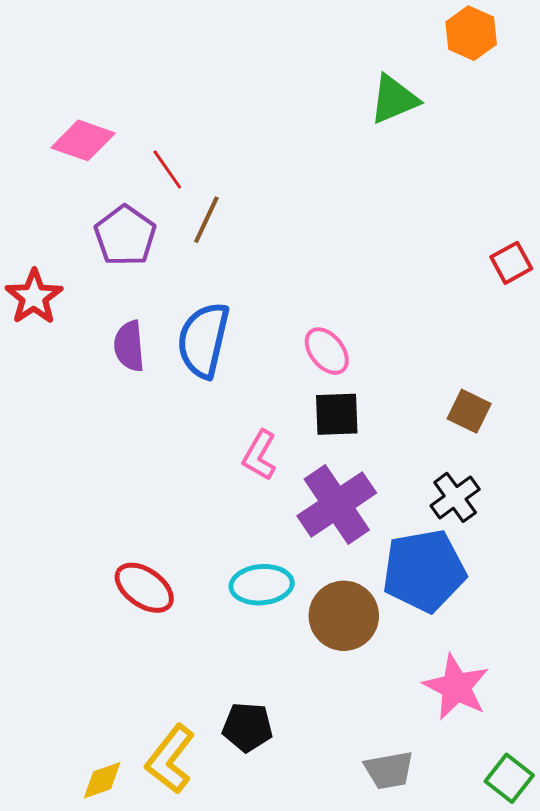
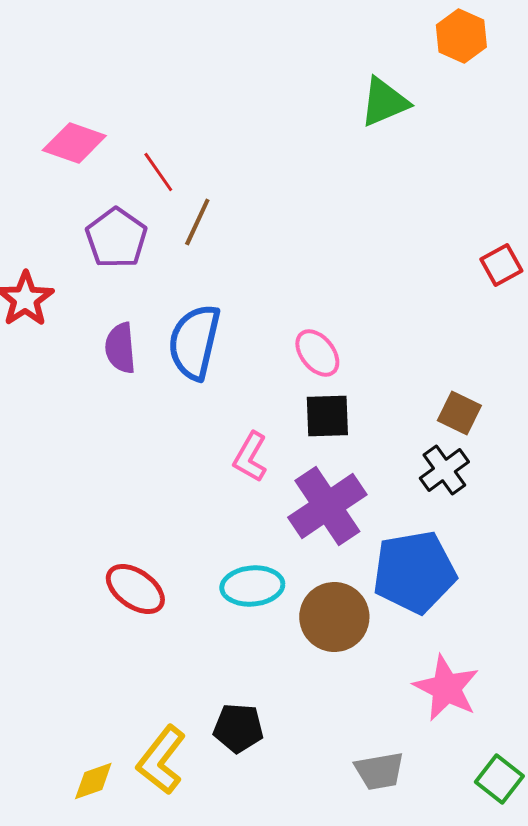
black cross: (455, 497) -> (444, 470), moved

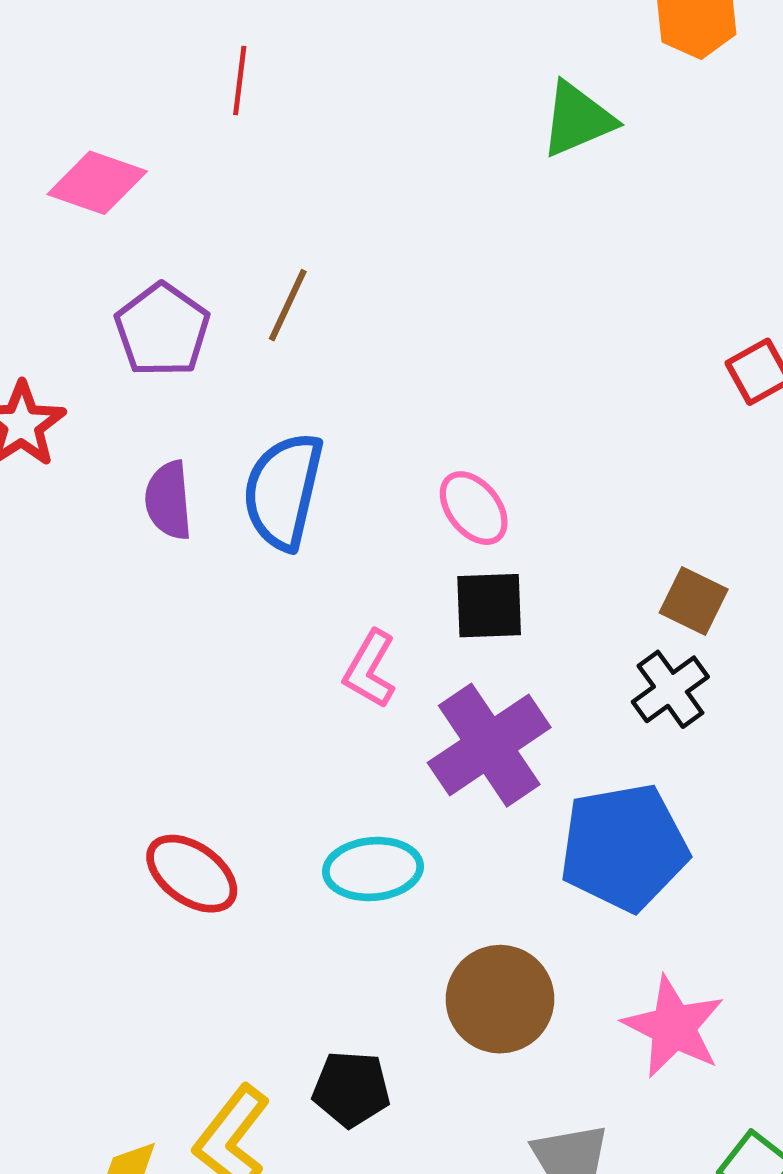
red line: (158, 172) -> (240, 81), moved, turned 42
brown circle: (334, 617) -> (500, 999), moved

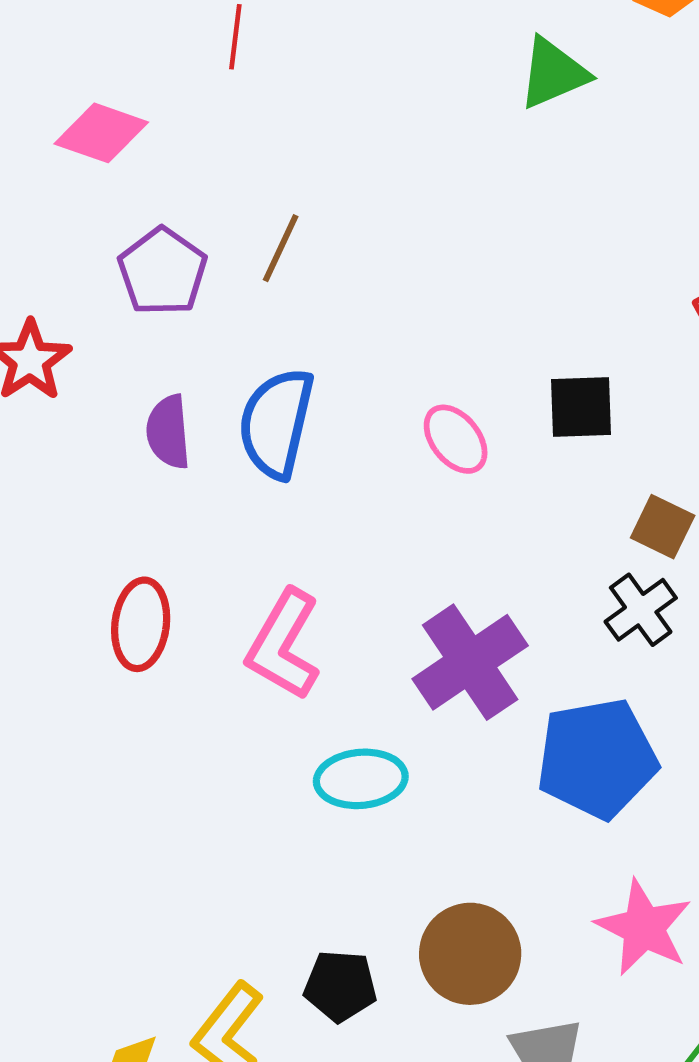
black square: (489, 606) -> (581, 407), moved
pink L-shape: (370, 669) -> (284, 645), moved, size x1.5
red ellipse: (192, 874) -> (141, 624), moved, turned 62
brown circle: (500, 999) -> (470, 954), moved

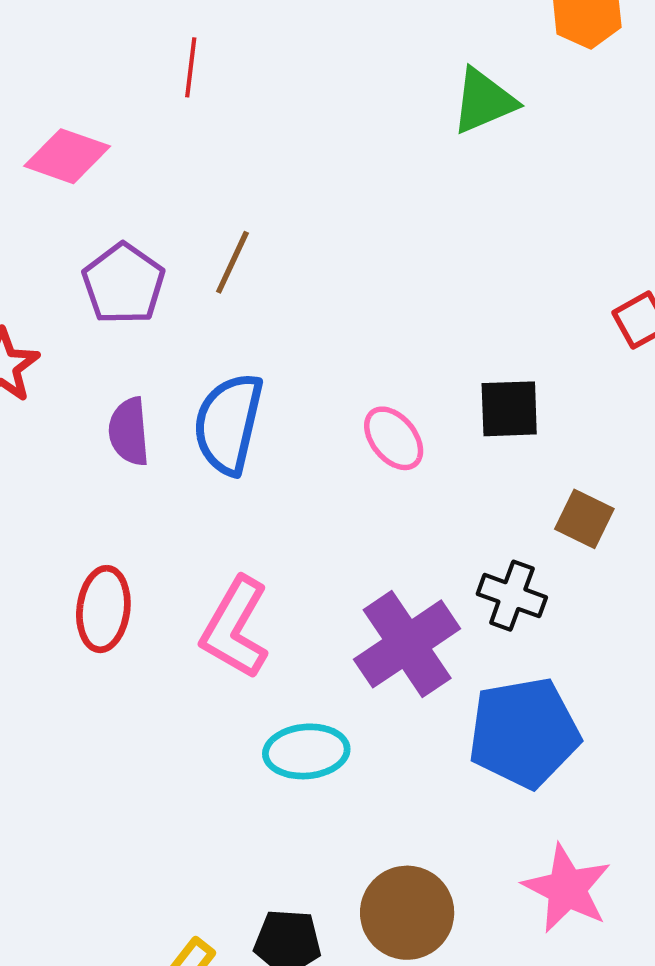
black cross: (641, 610) -> (512, 596), moved, turned -34

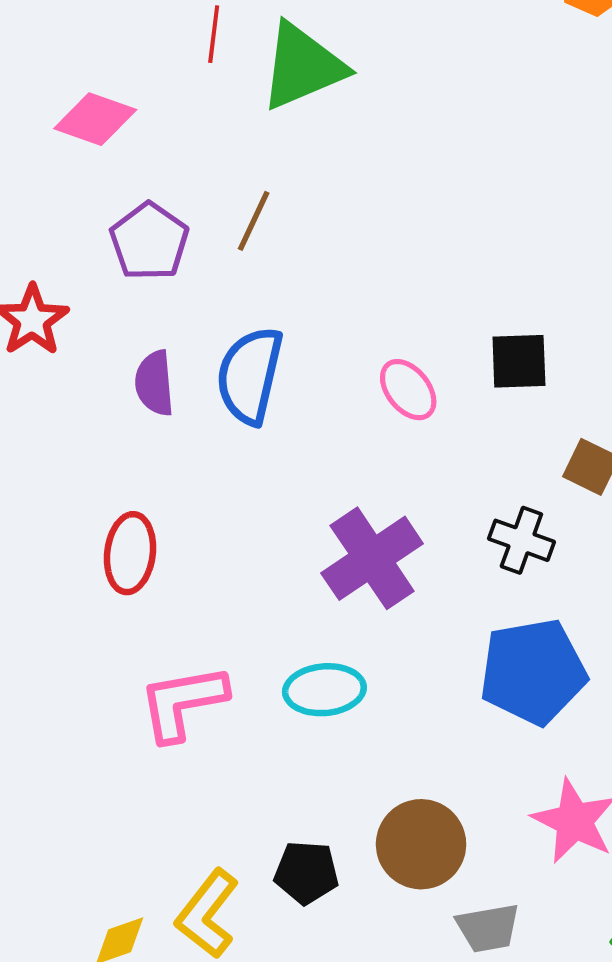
green triangle: (484, 101) -> (303, 66), moved, size x1.4
pink L-shape: (235, 628) -> (183, 703), moved, turned 50
purple cross: (407, 644) -> (372, 558), moved

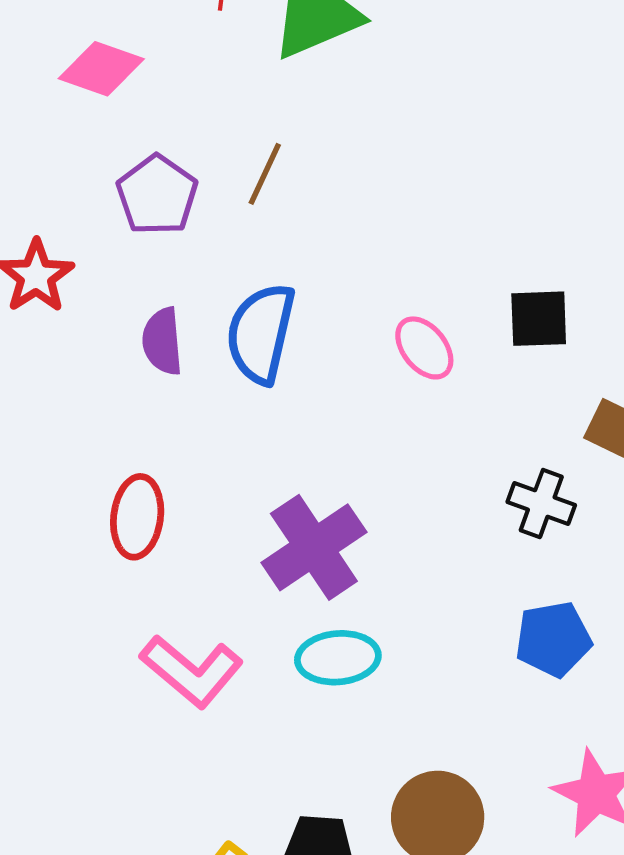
purple cross: (372, 558) -> (314, 547), moved
blue pentagon: (533, 672) -> (553, 639), size x0.7
pink L-shape: (183, 703) -> (192, 671), turned -130

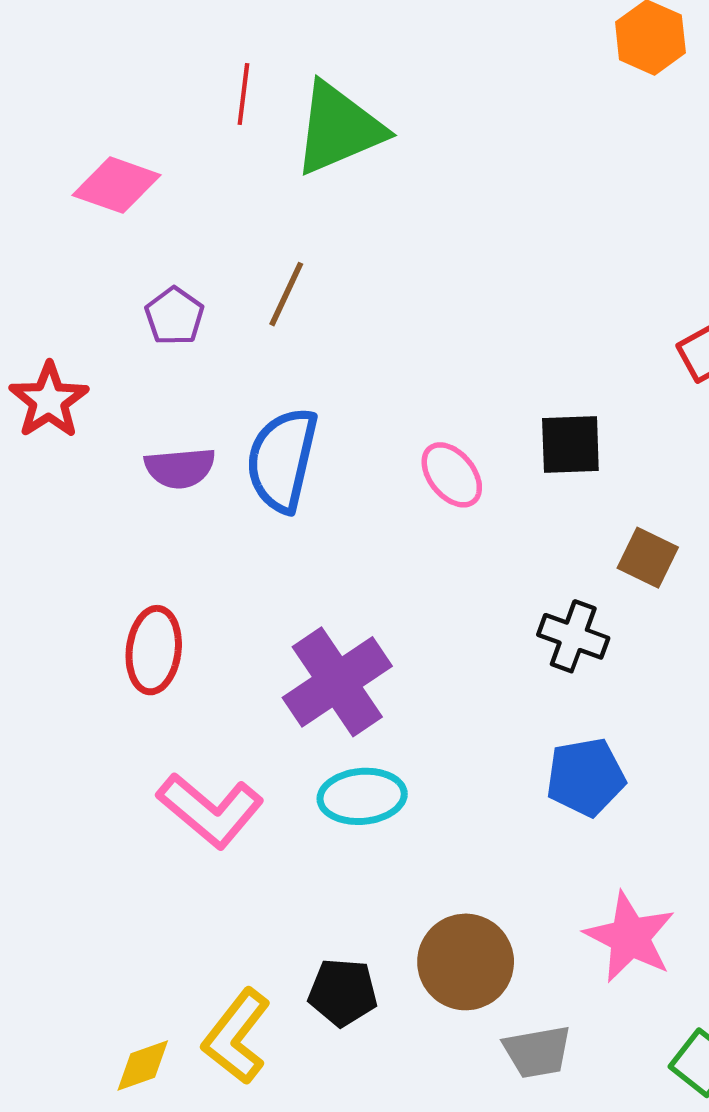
purple pentagon: (157, 195) -> (174, 316), size x0.7
purple semicircle: (162, 341) -> (180, 468), turned -90

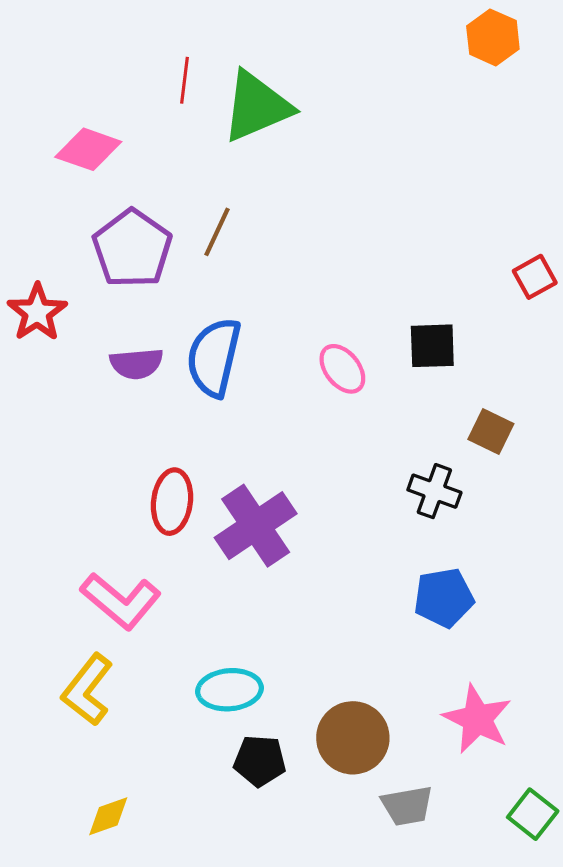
purple pentagon: (174, 316) -> (132, 249), size x1.8
red ellipse: (154, 650) -> (172, 502), moved
cyan ellipse: (362, 796) -> (229, 690), moved
pink L-shape: (210, 810) -> (121, 601), moved
yellow L-shape: (237, 1036) -> (87, 690), moved

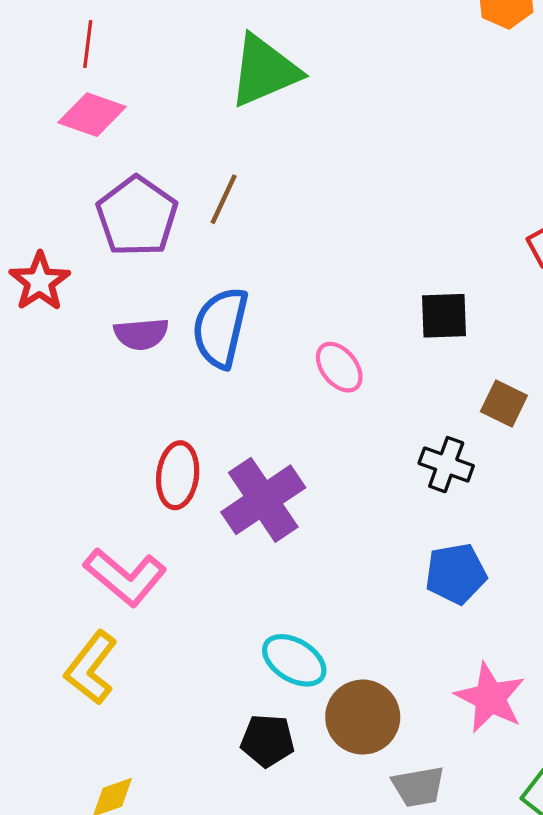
red line: (185, 80) -> (88, 44), moved
pink ellipse: (342, 369) -> (339, 367), moved
cyan ellipse: (229, 690) -> (294, 660), moved, turned 36

